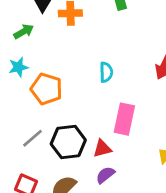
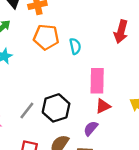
orange pentagon: (46, 89) -> (46, 37), moved
red triangle: (102, 149) -> (103, 106), moved

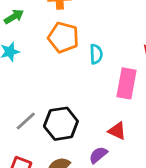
pink rectangle: (97, 81) -> (126, 83), moved
red triangle: (103, 106) -> (117, 131), turned 42

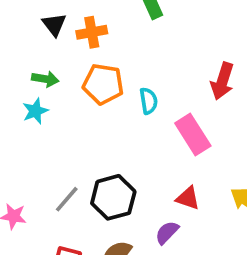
green arrow: (14, 17) -> (45, 79), moved, turned 48
pink rectangle: (126, 83) -> (193, 135), turned -36

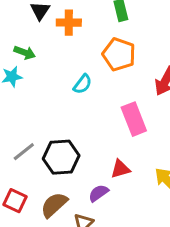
orange pentagon: (103, 84) -> (119, 54), moved
cyan semicircle: (149, 101) -> (83, 84), moved, turned 35
red triangle: (188, 198) -> (120, 169), turned -45

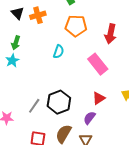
green arrow: (25, 53) -> (16, 43), turned 104

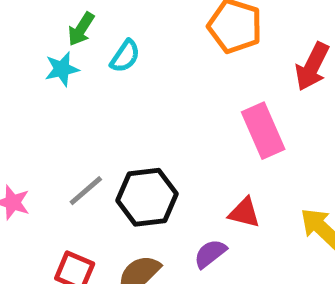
cyan semicircle: (59, 52) -> (125, 56), moved
red triangle: (99, 98) -> (244, 213), turned 32

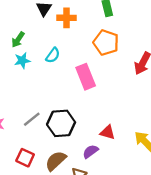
green arrow: (81, 29) -> (18, 40), moved
pink rectangle: (263, 131) -> (86, 77), moved

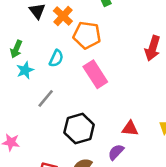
orange cross: (67, 18) -> (63, 16), turned -36
orange pentagon: (106, 43) -> (87, 35), moved
gray line: (32, 119) -> (46, 98), moved

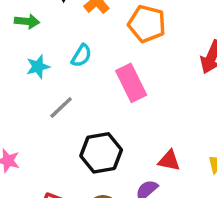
orange pentagon: (87, 35) -> (147, 24), moved
green arrow: (16, 49) -> (27, 21), moved, turned -114

